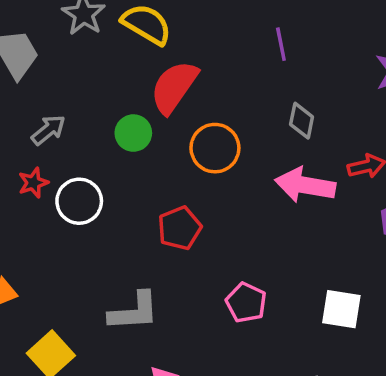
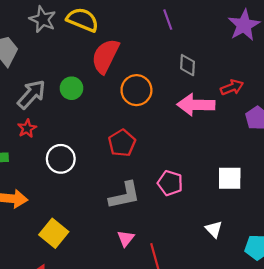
gray arrow: (48, 130) -> (31, 94), size x1.4
green circle: (133, 133) -> (71, 88), moved
white circle: (79, 201) -> (61, 159), moved
gray L-shape: (134, 311) -> (125, 195), moved

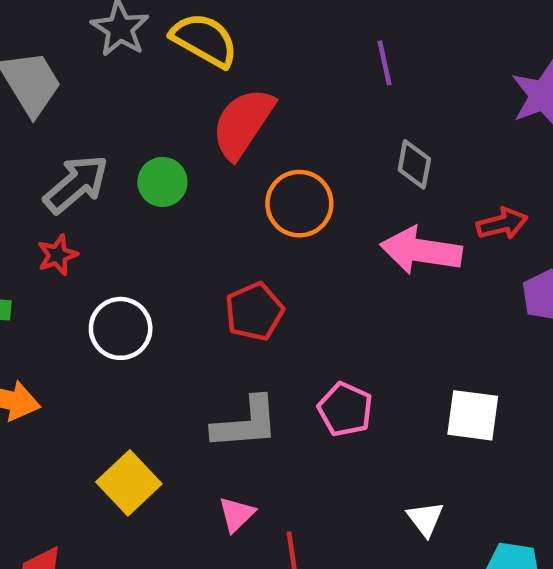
yellow square: (54, 233) -> (129, 483), moved

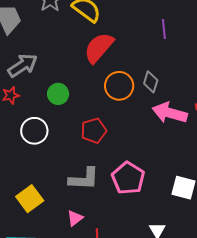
gray diamond: (414, 164) -> (151, 82), moved
green circle: (162, 182) -> (58, 94), moved
pink pentagon: (345, 409) -> (128, 178), size x1.4

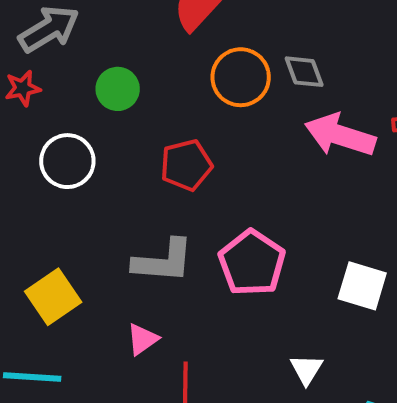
gray diamond: (151, 82) -> (304, 72), turned -40

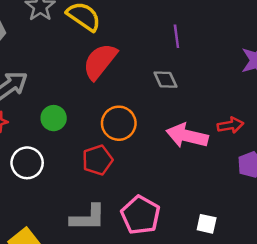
gray diamond: (304, 72) -> (165, 80), moved
orange circle: (241, 77) -> (119, 123), moved
white square: (362, 286) -> (207, 224), size x0.7

